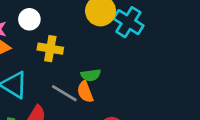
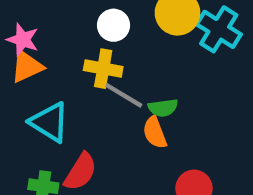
white circle: (29, 19) -> (113, 25), moved
gray line: (64, 93) -> (124, 95), moved

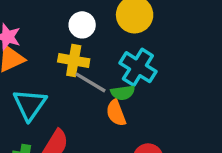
cyan cross: (219, 29) -> (138, 67), moved
cyan triangle: (50, 122) -> (30, 104), turned 33

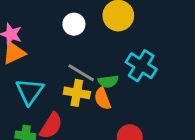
yellow cross: (74, 60) -> (77, 93), moved
cyan cross: (138, 67) -> (141, 66), moved

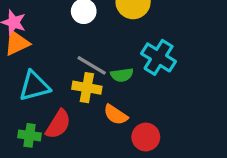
cyan triangle: (30, 91) -> (34, 86), turned 40
orange semicircle: (103, 99) -> (116, 115), moved, turned -35

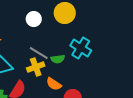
yellow cross: (87, 88) -> (36, 67), turned -30

